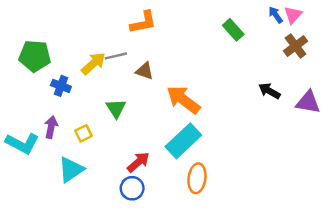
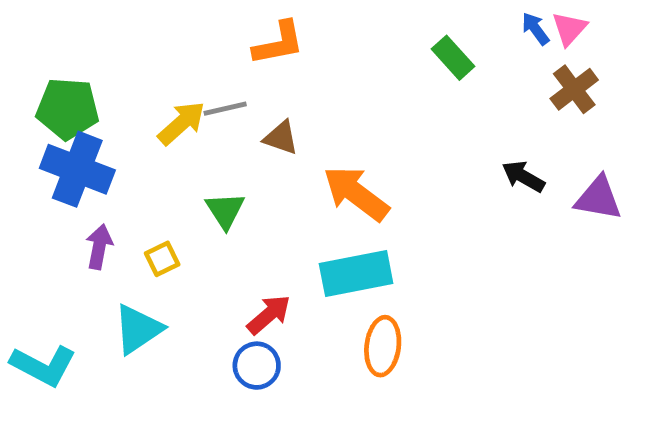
blue cross: (61, 86) -> (77, 169), moved, size x1.8
cyan rectangle: (183, 141) -> (356, 273), turned 32
cyan L-shape: (22, 143) -> (43, 366), moved

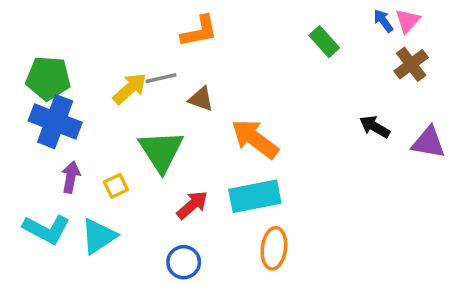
green triangle: (225, 210) -> (161, 151), size x1.6
red arrow: (269, 315) -> (192, 205), moved
cyan L-shape: (43, 366) -> (46, 229), moved

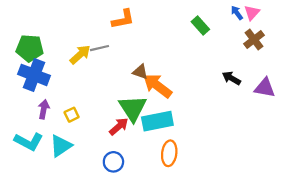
brown triangle: (201, 99) -> (140, 72), moved
green triangle: (161, 151) -> (133, 108), moved

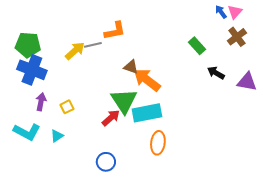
orange L-shape: (123, 19) -> (115, 31), moved
green rectangle: (200, 26) -> (197, 46), moved
cyan triangle: (61, 146) -> (57, 136), size x0.6
blue circle: (113, 162) -> (106, 162), moved

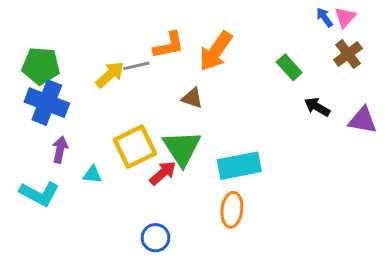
orange arrow: (147, 80) -> (216, 51), moved, turned -92
yellow square: (67, 107) -> (135, 147), moved, size x2.0
cyan rectangle: (147, 113) -> (239, 166), moved
cyan triangle: (57, 136) -> (92, 175), moved, turned 40

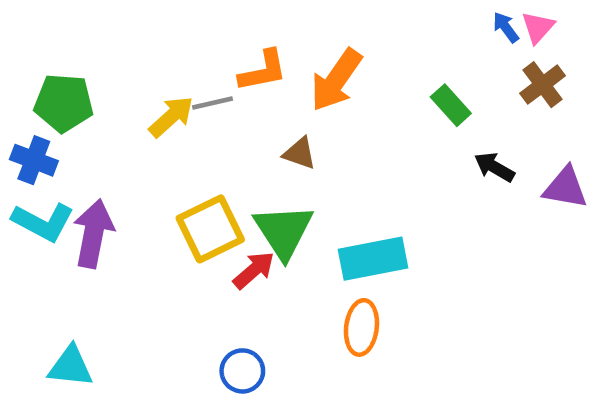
blue cross: (47, 103) -> (34, 160), moved, size x0.7
purple arrow: (60, 150) -> (93, 233), size x1.6
cyan triangle: (92, 175) -> (71, 366), moved, size x1.5
cyan L-shape: (39, 194) -> (43, 222), moved

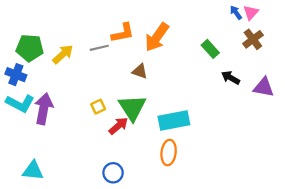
yellow arrow: (171, 117) -> (63, 54), moved
yellow square: (210, 229) -> (98, 107), size x0.5

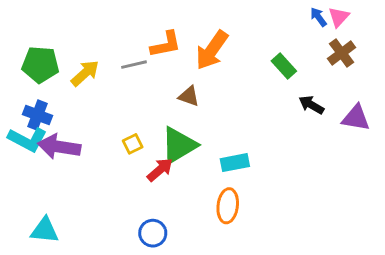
blue cross: (16, 75) -> (37, 115), moved
green triangle: (132, 108) -> (179, 145), turned 32
purple arrow: (44, 109) -> (59, 147), turned -92
cyan rectangle: (174, 120) -> (235, 163), size x0.7

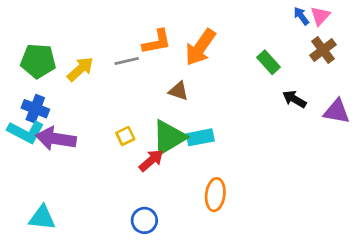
cyan rectangle: (235, 163) -> (200, 137), moved

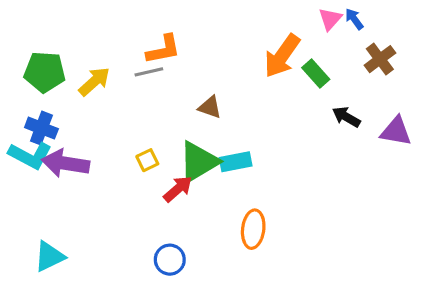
pink triangle: (320, 16) -> (330, 19), moved
orange L-shape: (157, 42) -> (163, 49), moved
orange arrow: (200, 47) -> (282, 56), moved
cyan triangle: (42, 218) -> (49, 256), turned -32

